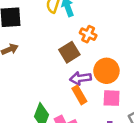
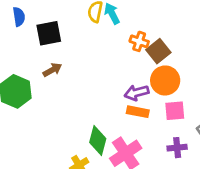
brown square: (69, 52) -> (158, 51), moved
orange rectangle: (79, 95) -> (138, 112), turned -42

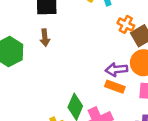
brown arrow: (52, 70) -> (45, 38), turned 105

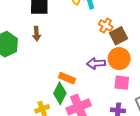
orange rectangle: (115, 87) -> (67, 78), moved

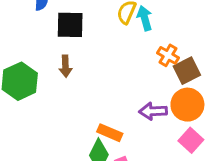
pink square: (122, 83) -> (191, 140), turned 35

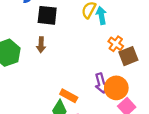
orange circle: (187, 105) -> (116, 88), moved
purple arrow: (153, 111) -> (101, 83), turned -108

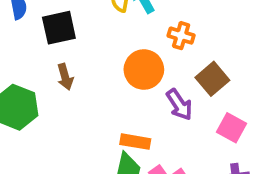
brown square: (128, 56) -> (212, 79), moved
orange circle: (116, 88) -> (144, 70), moved

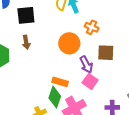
brown square: (212, 79) -> (106, 53), turned 36
pink square: (231, 128) -> (90, 81), moved

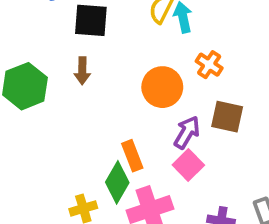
purple arrow: (86, 65) -> (187, 132), turned -132
orange rectangle: (60, 82) -> (132, 156), turned 42

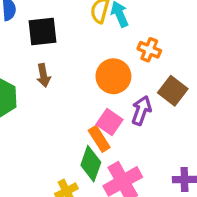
brown square: (227, 117) -> (173, 91), turned 36
pink square: (188, 165) -> (110, 122), moved

